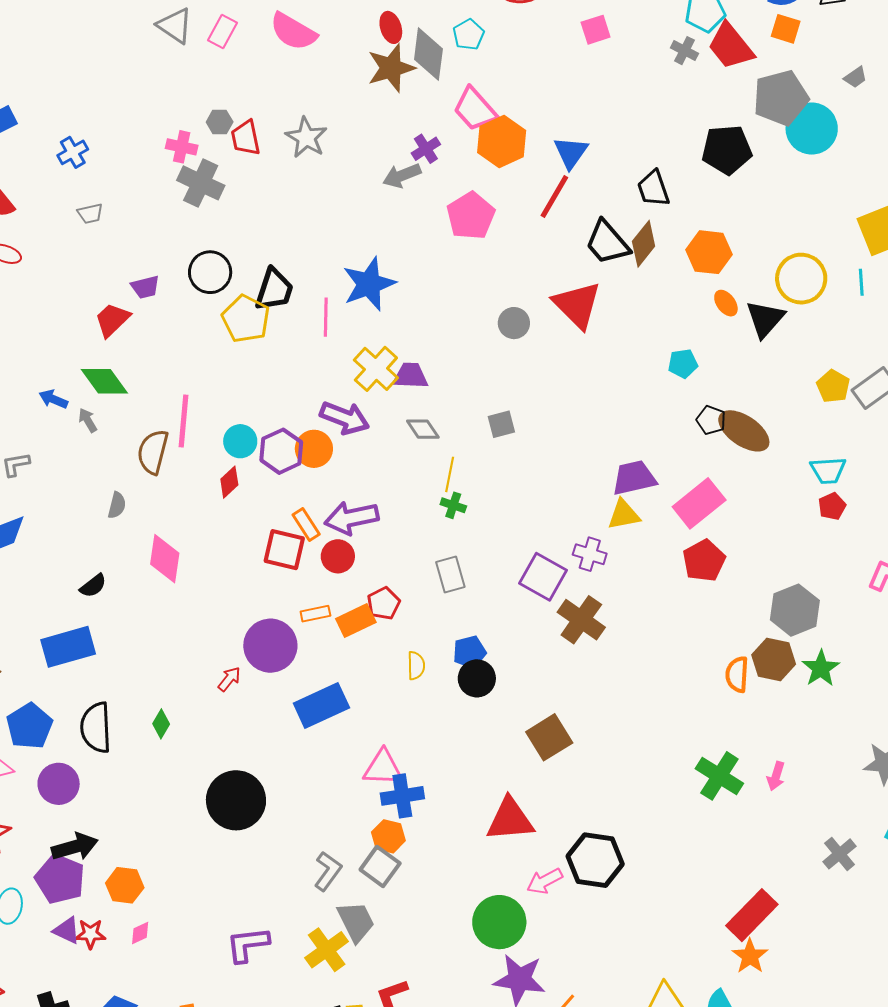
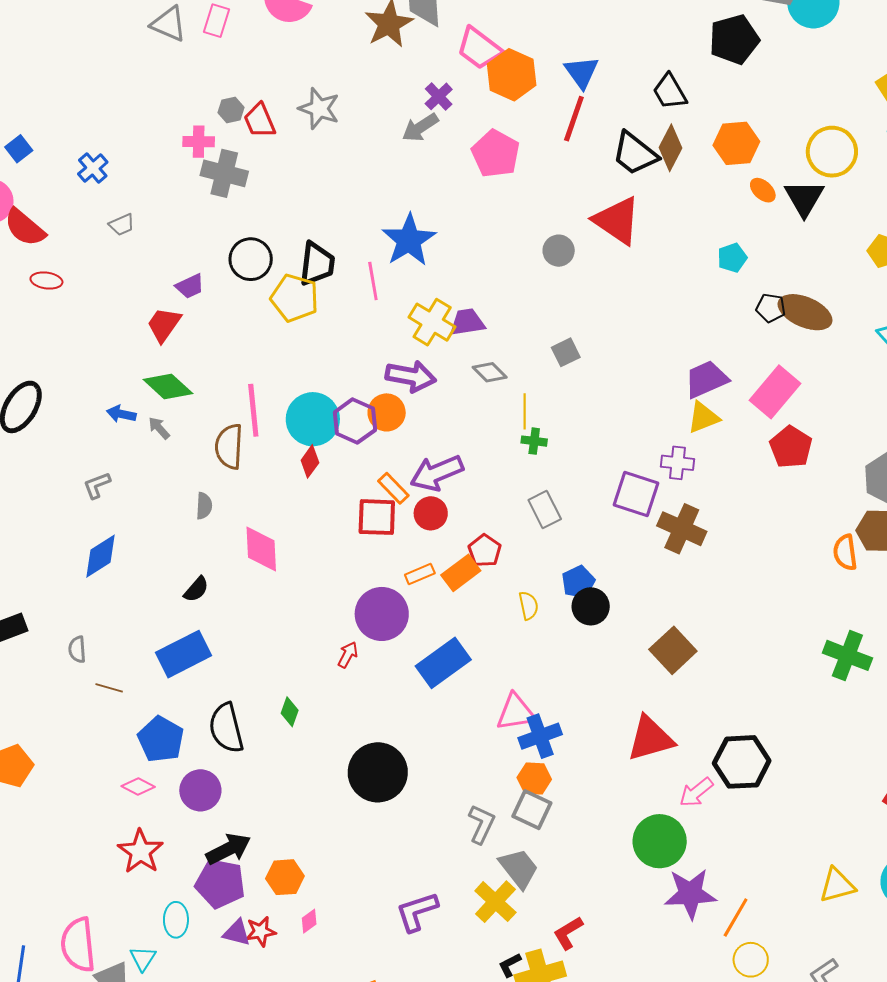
cyan circle: (240, 441) -> (313, 419), size x1.6

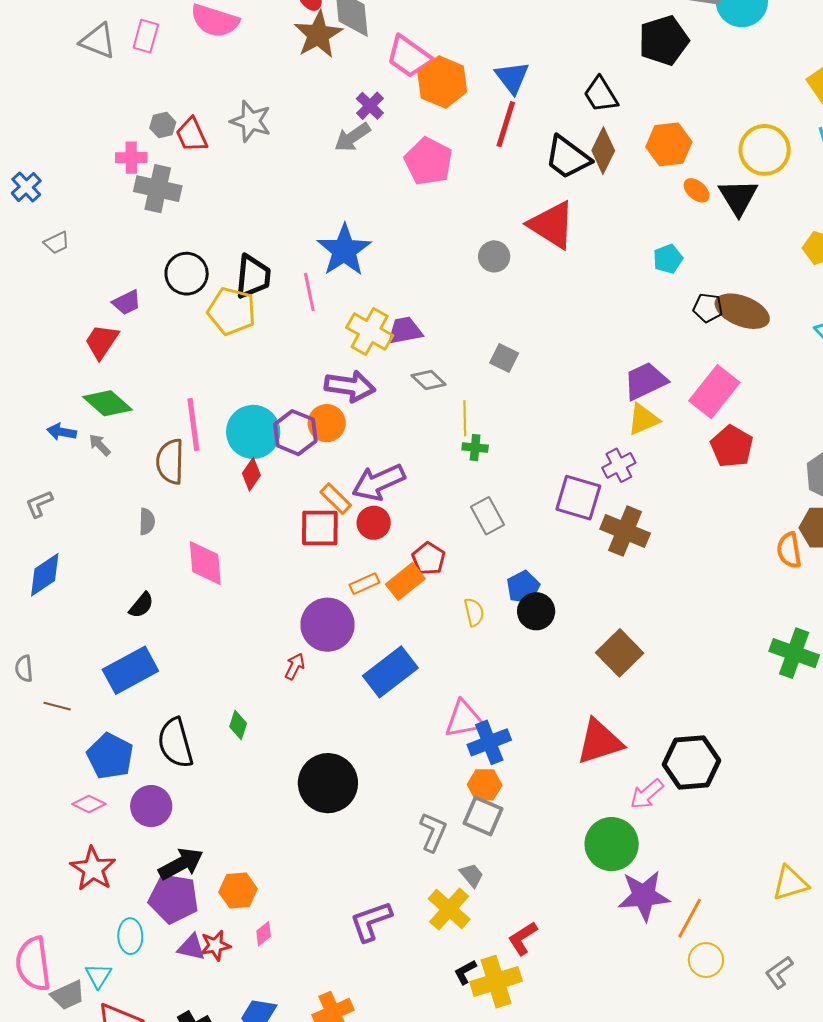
gray square: (566, 352) -> (504, 358), turned -36
purple cross: (677, 463) -> (619, 465), turned -32
gray trapezoid: (519, 868) -> (472, 875), size x0.6

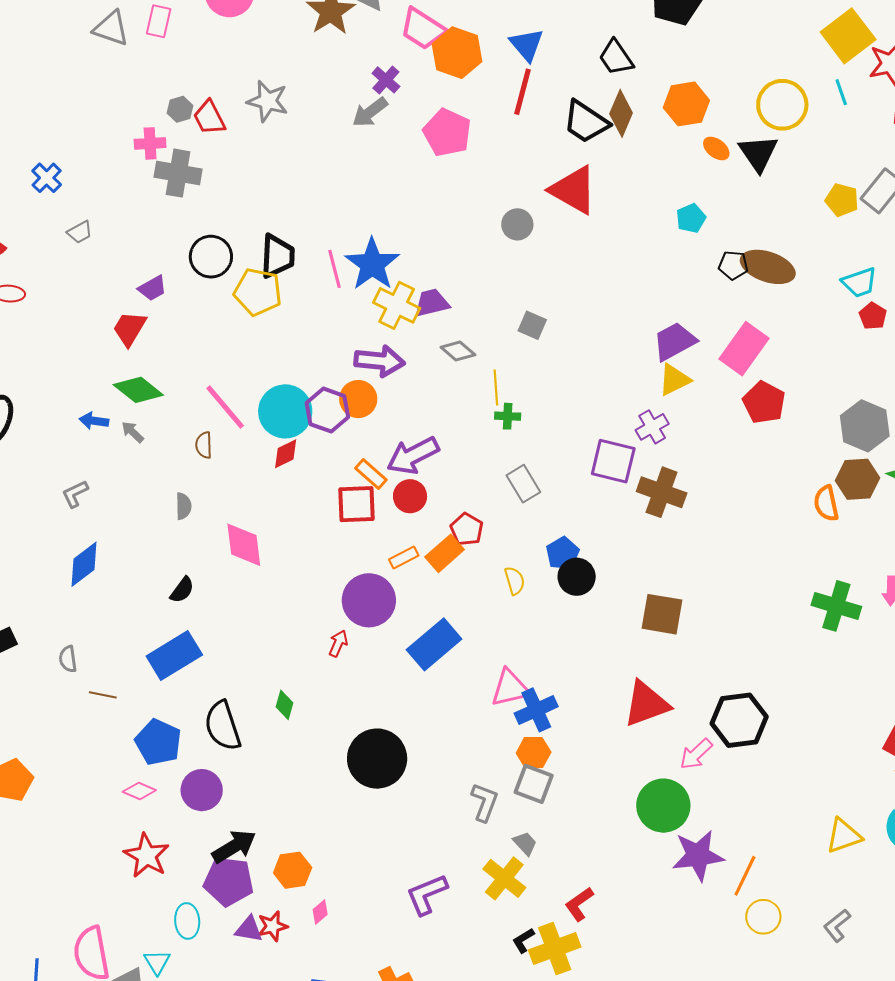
blue star: (344, 250) -> (372, 264), moved
pink line: (193, 425) -> (225, 407), turned -30
brown semicircle: (170, 462) -> (204, 445), size x0.6
red diamond: (251, 474) -> (286, 454), turned 32
brown square: (620, 653) -> (662, 614), turned -33

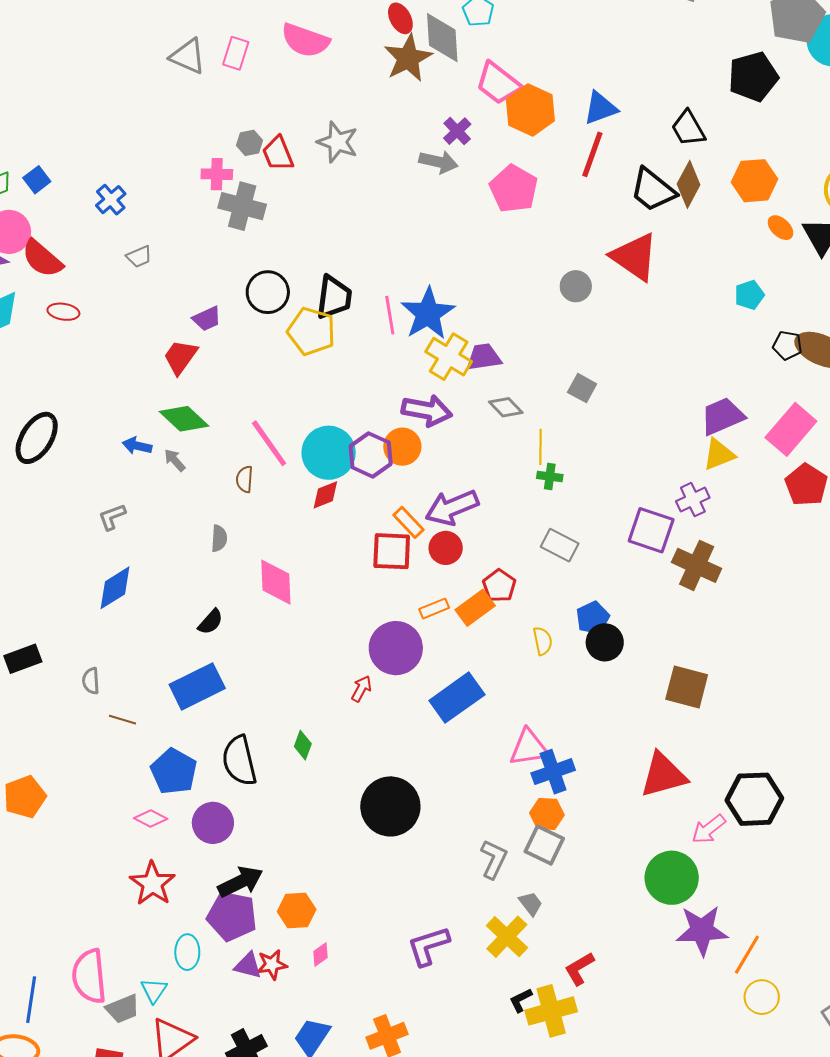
blue triangle: (527, 45) -> (600, 108), turned 45
gray arrow: (370, 112) -> (438, 162), turned -135
gray rectangle: (523, 484) -> (560, 545), turned -36

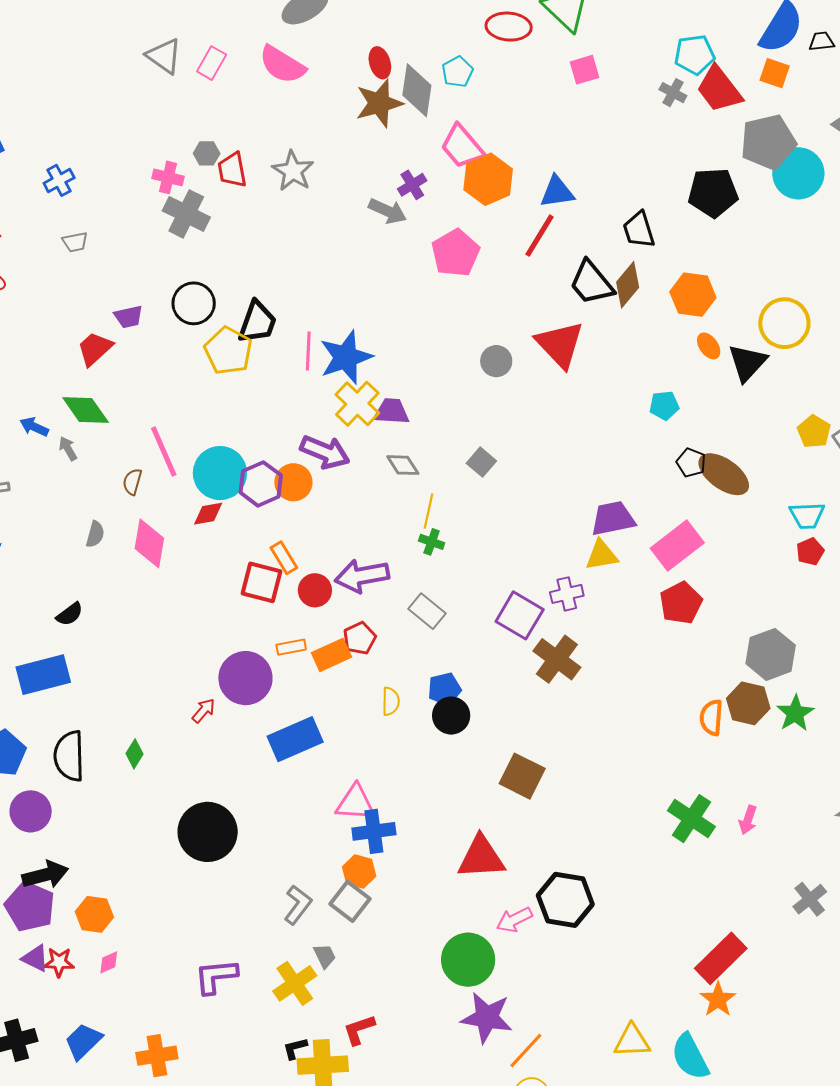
purple arrow: (452, 508) -> (362, 576), moved
pink diamond: (276, 582) -> (149, 543), moved

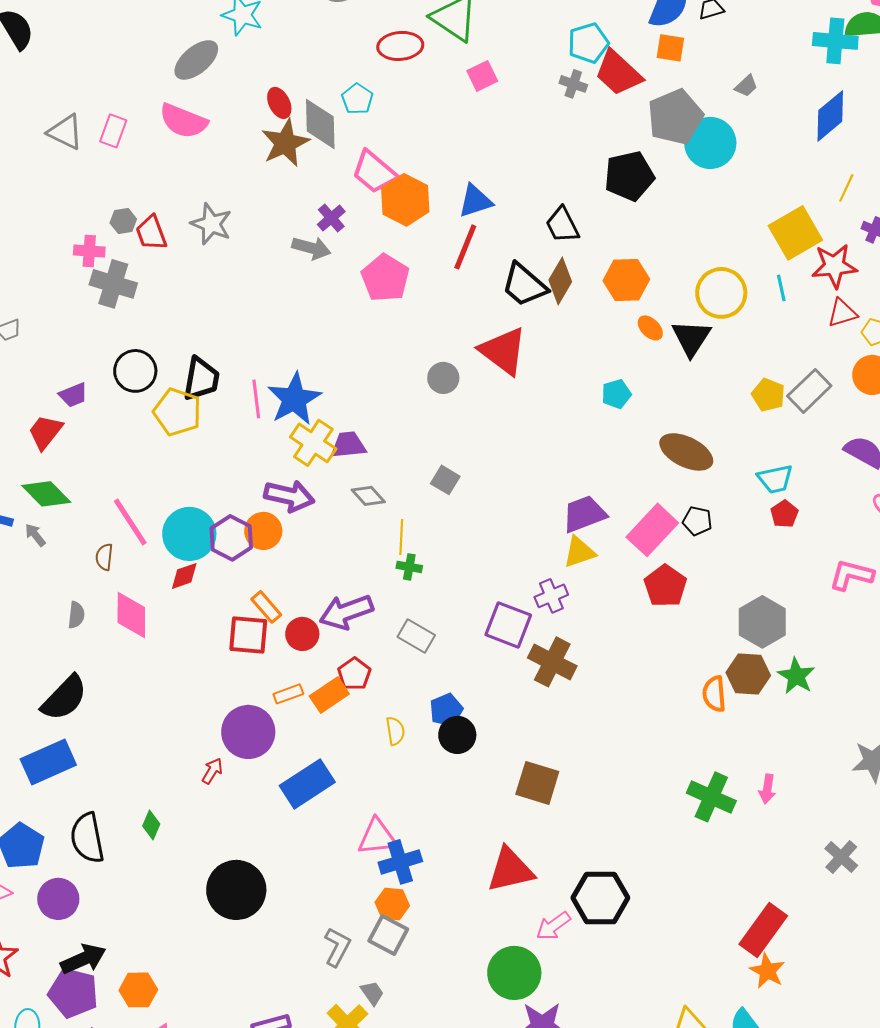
black pentagon: (691, 463) -> (697, 521), moved
black semicircle: (70, 614) -> (64, 698), size x1.8

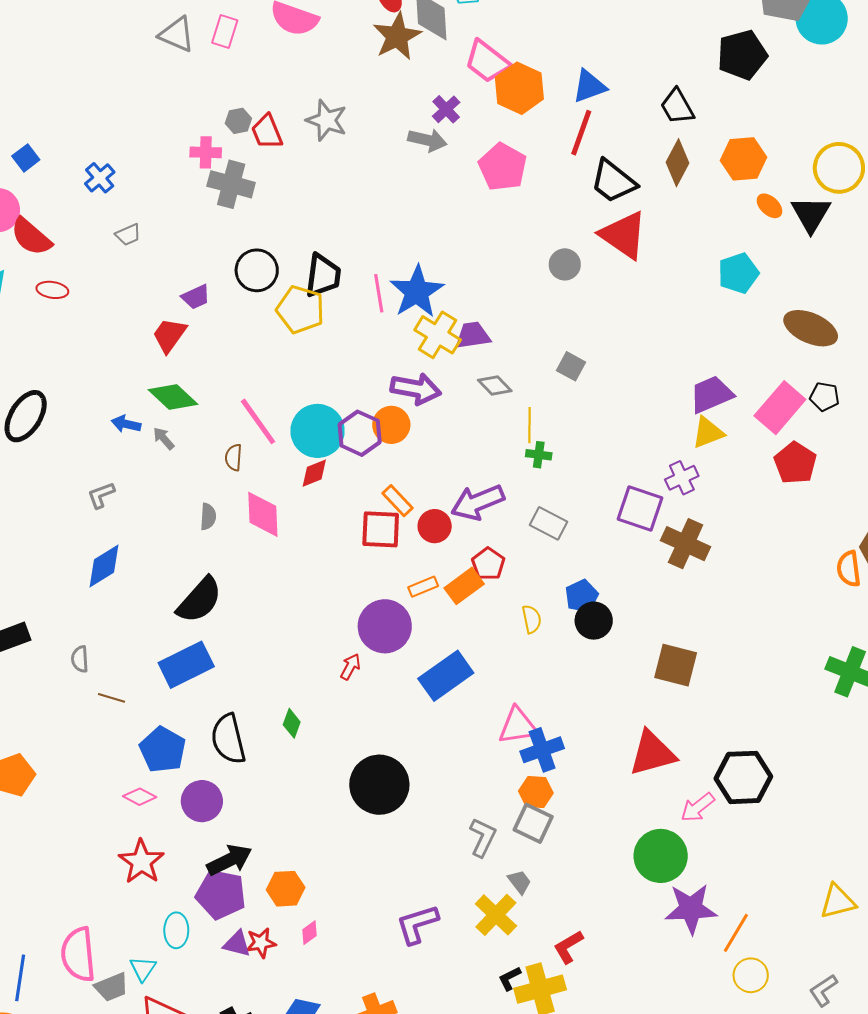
black trapezoid: (524, 285) -> (613, 181), moved
cyan pentagon: (616, 394) -> (738, 273), size x1.4

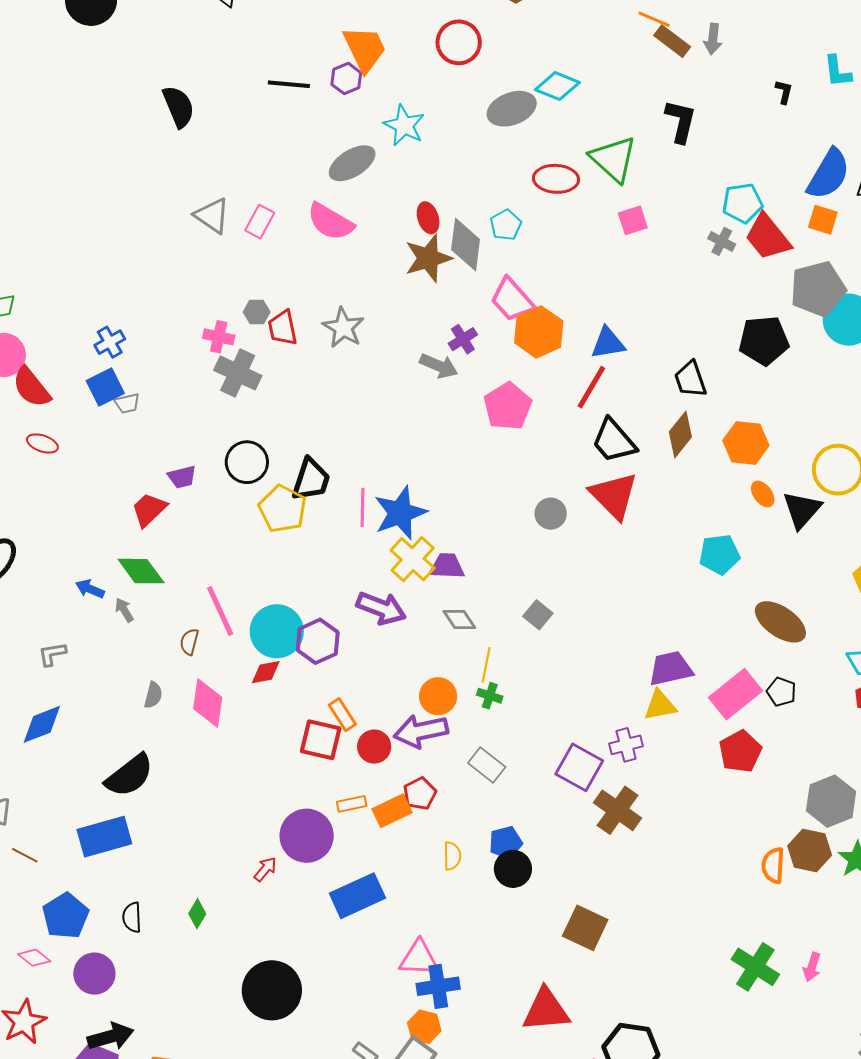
blue square: (26, 158) -> (105, 387), moved, size x1.4
orange circle: (391, 425) -> (438, 696), moved
black semicircle: (228, 739) -> (132, 917), size x0.6

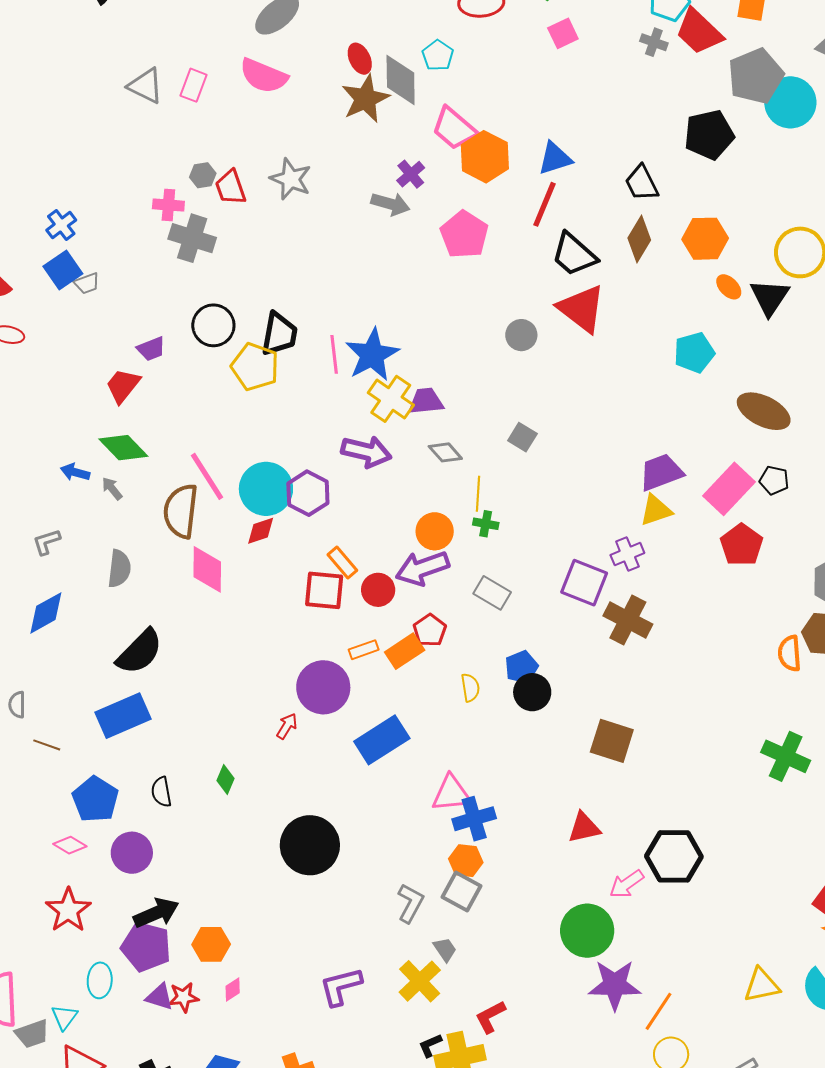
brown semicircle: (189, 642) -> (181, 511), size x2.0
gray semicircle: (153, 695) -> (119, 569), moved, size x1.4
red triangle: (546, 1010) -> (584, 828), size x0.7

